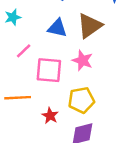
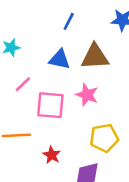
brown triangle: (90, 26) -> (95, 57), turned 32
yellow pentagon: (81, 100) -> (104, 138), moved

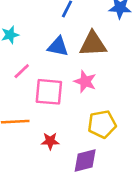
red star: (52, 155) -> (50, 141), turned -30

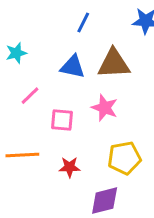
pink square: (49, 92) -> (62, 120), size x0.7
red star: (50, 141) -> (70, 167), moved

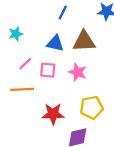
pink square: (62, 120) -> (48, 70), moved
orange line: (22, 155) -> (22, 89), moved
red star: (70, 167) -> (53, 114), size x1.5

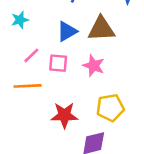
blue triangle: (55, 43) -> (67, 31), turned -42

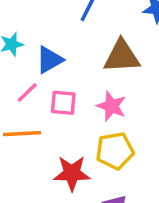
blue triangle: (67, 31) -> (49, 60), moved
yellow pentagon: (110, 108) -> (115, 151), moved

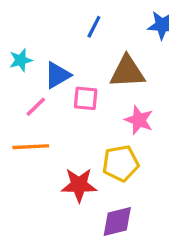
pink square: (63, 103) -> (86, 98), moved
pink star: (111, 106) -> (139, 120), moved

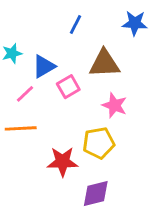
pink square: (86, 98) -> (68, 87), turned -35

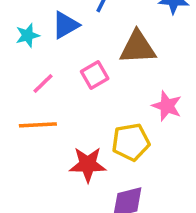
blue triangle: (44, 66) -> (65, 25), moved
pink star: (115, 105) -> (167, 106), moved

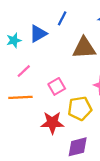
pink square: (95, 75) -> (57, 86), moved

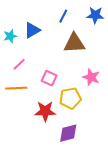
blue line: (62, 18) -> (63, 16), moved
pink square: (57, 86) -> (49, 78), turned -35

